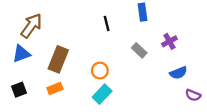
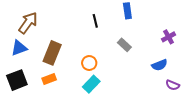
purple cross: (169, 41) -> (169, 37), moved
black square: (19, 90) -> (17, 80), size x1.5

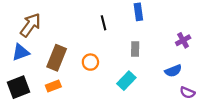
gray rectangle: (124, 45) -> (135, 49), turned 48
orange circle: (89, 63) -> (90, 62), moved
cyan rectangle: (91, 84) -> (126, 81), moved

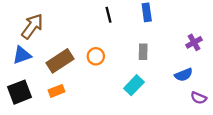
black line: (103, 23) -> (109, 15), moved
brown rectangle: (57, 58) -> (60, 61), turned 35
orange circle: (90, 62) -> (96, 56), moved

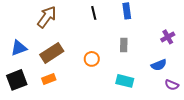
brown arrow: (32, 26) -> (47, 17), moved
orange circle: (96, 56) -> (92, 59), moved
cyan rectangle: (134, 85) -> (125, 81), moved, turned 60

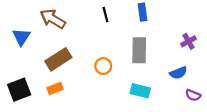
brown arrow: (47, 17) -> (53, 19), turned -95
gray rectangle: (124, 45) -> (139, 50), size x1.6
blue triangle: (19, 48) -> (21, 37), moved, turned -36

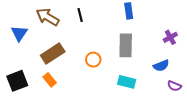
black line: (105, 14) -> (80, 15), moved
orange rectangle: (55, 88) -> (50, 80), turned 72

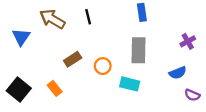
brown rectangle: (53, 53) -> (73, 59), moved, size x0.7
black square: (17, 81) -> (19, 90), turned -30
cyan rectangle: (127, 82) -> (130, 84), moved

